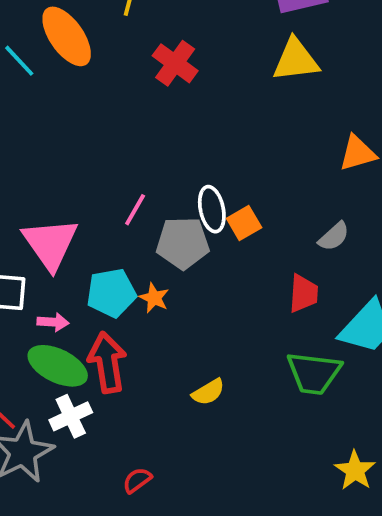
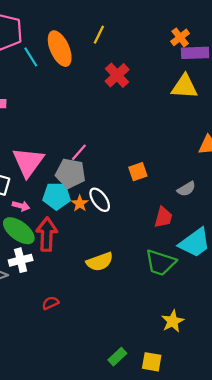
white ellipse: (212, 209) -> (100, 200), moved, turned -35
gray pentagon: (183, 243) -> (70, 173), moved
yellow semicircle: (208, 392) -> (100, 262), size x1.4

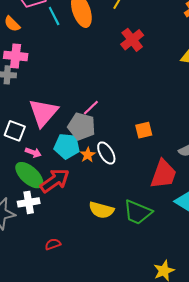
red trapezoid: (163, 217) -> (163, 174), size x1.5
red arrow: (47, 234) -> (55, 181), turned 48
yellow semicircle: (100, 262) -> (101, 210), turned 30
green trapezoid: (160, 263) -> (138, 212), moved

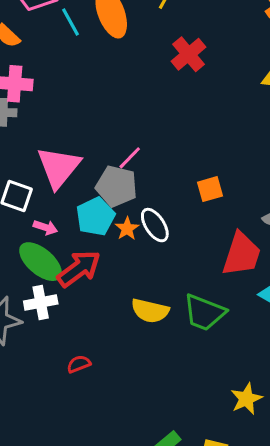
cyan pentagon: (67, 146) -> (95, 217), turned -30

